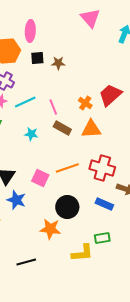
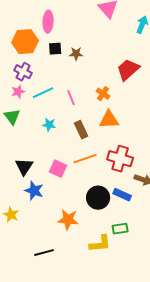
red trapezoid: (110, 95) -> (128, 70), moved
brown rectangle: (62, 128) -> (81, 130), moved, turned 36
black circle: (67, 207) -> (98, 198), moved

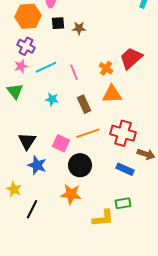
red trapezoid: (128, 70) -> (131, 58), moved
black circle: (98, 198) -> (80, 165), moved
black line: (44, 253) -> (32, 209), moved, turned -48

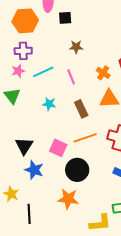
black square: (58, 23) -> (65, 18), moved
brown star: (79, 28) -> (76, 47), moved
purple cross: (26, 46) -> (23, 51), turned -30
black line: (32, 209) -> (29, 214), turned -30

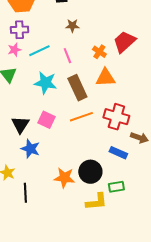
cyan star: (49, 104) -> (45, 83), size x1.6
brown rectangle: (81, 109) -> (77, 88), size x1.4
pink square: (58, 148) -> (46, 120), moved
black circle: (77, 170) -> (90, 172), moved

